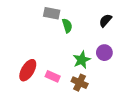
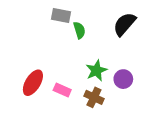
black semicircle: (105, 20) -> (125, 24), size x1.5
purple circle: (104, 53) -> (123, 79), moved

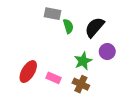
black semicircle: (125, 24) -> (95, 27), moved
purple circle: (123, 79) -> (107, 52), moved

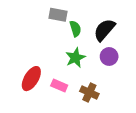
purple circle: (107, 52) -> (109, 56), moved
green star: (83, 61) -> (75, 58), moved

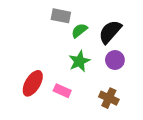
green semicircle: (75, 29) -> (79, 31), turned -112
brown cross: (89, 92) -> (109, 98), moved

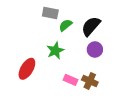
green star: (79, 61) -> (55, 51), moved
pink rectangle: (62, 91) -> (71, 80), moved

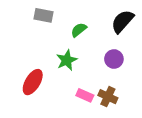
gray rectangle: (50, 13) -> (44, 15), moved
black semicircle: (91, 26) -> (122, 21), moved

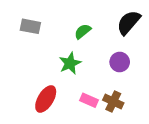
gray rectangle: (44, 15) -> (30, 26), moved
red ellipse: (33, 82) -> (46, 99), moved

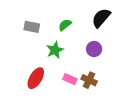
gray rectangle: (30, 26) -> (32, 27), moved

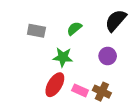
green star: (55, 50) -> (63, 57), turned 30
red ellipse: (36, 78) -> (55, 85), moved

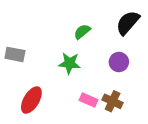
gray rectangle: (36, 31) -> (15, 54), moved
red ellipse: (55, 85) -> (31, 100), moved

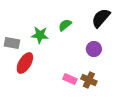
green star: (69, 63) -> (40, 35), moved
red ellipse: (31, 100) -> (25, 63), moved

